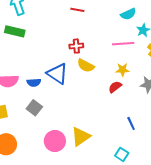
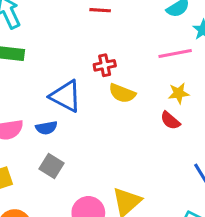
blue triangle: (57, 74) -> (66, 96), moved
red semicircle: (115, 87) -> (170, 121), turned -96

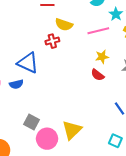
yellow semicircle: (122, 93) -> (64, 25), moved
gray square: (51, 166) -> (31, 122), moved

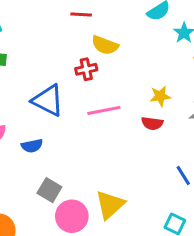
pink line: (98, 31) -> (104, 110), moved
red semicircle: (97, 75) -> (152, 123), turned -32
blue semicircle: (16, 84) -> (32, 146), moved

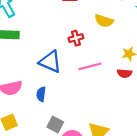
yellow semicircle: (105, 45) -> (104, 21), moved
blue semicircle: (32, 146) -> (41, 94), turned 112

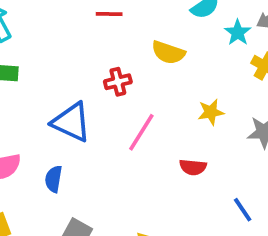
pink line: (90, 66) -> (141, 132), turned -45
red semicircle: (125, 73) -> (193, 167), moved

